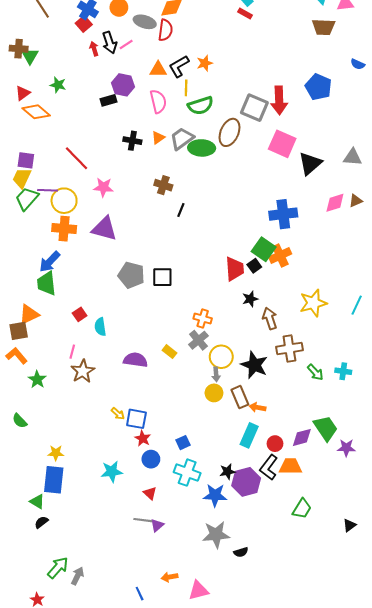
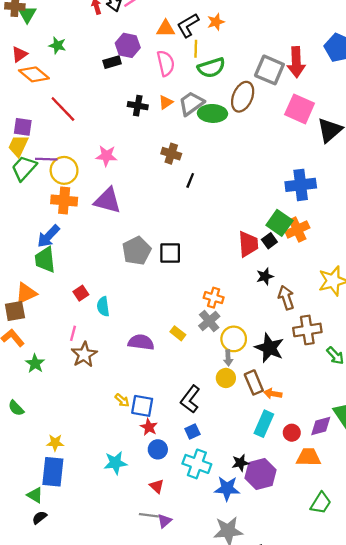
red line: (76, 158) -> (63, 109), moved
gray pentagon: (131, 275) -> (137, 251), turned 30
black L-shape: (269, 467) -> (190, 399), moved

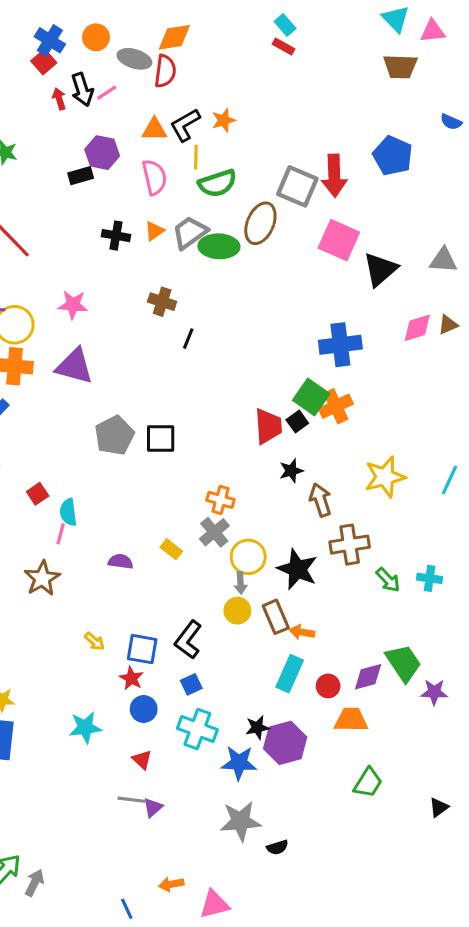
pink line: (73, 333) -> (61, 534), moved
purple semicircle: (141, 342) -> (121, 561), size x0.7
blue square: (142, 406) -> (142, 649), moved

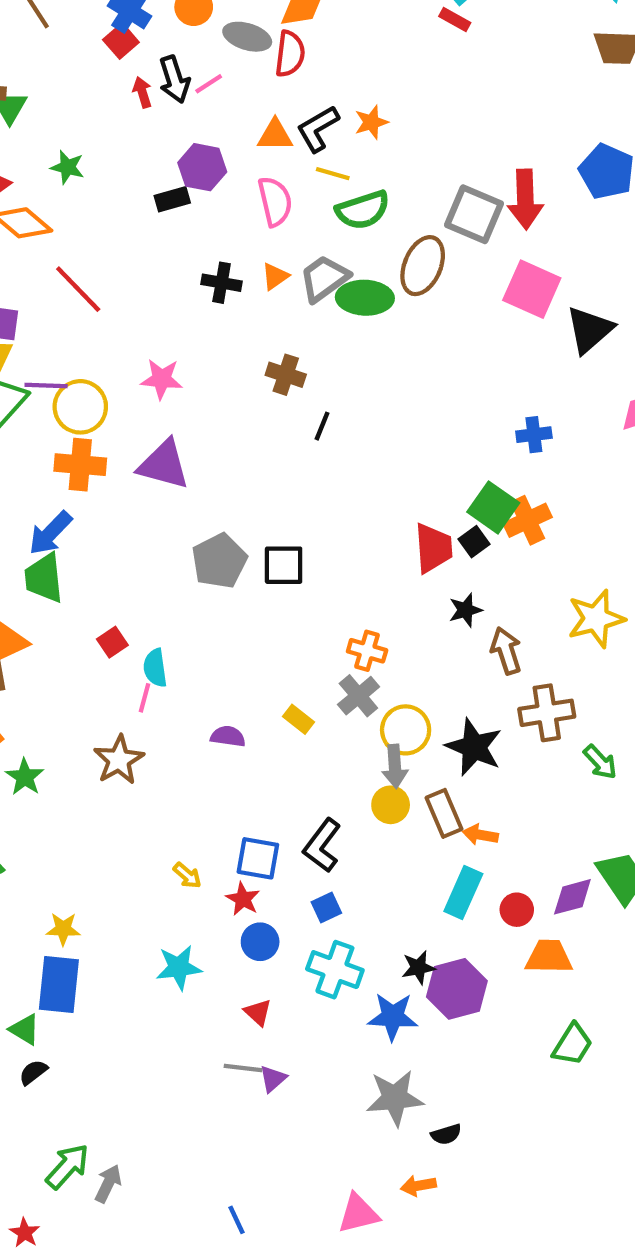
yellow line: (196, 157) -> (333, 174), turned -75
blue cross: (340, 345) -> (534, 435), size x0.6
gray arrow: (240, 583) -> (395, 766), size x1.4
yellow arrow: (94, 641) -> (187, 875), moved
orange arrow: (171, 884) -> (418, 1186), moved

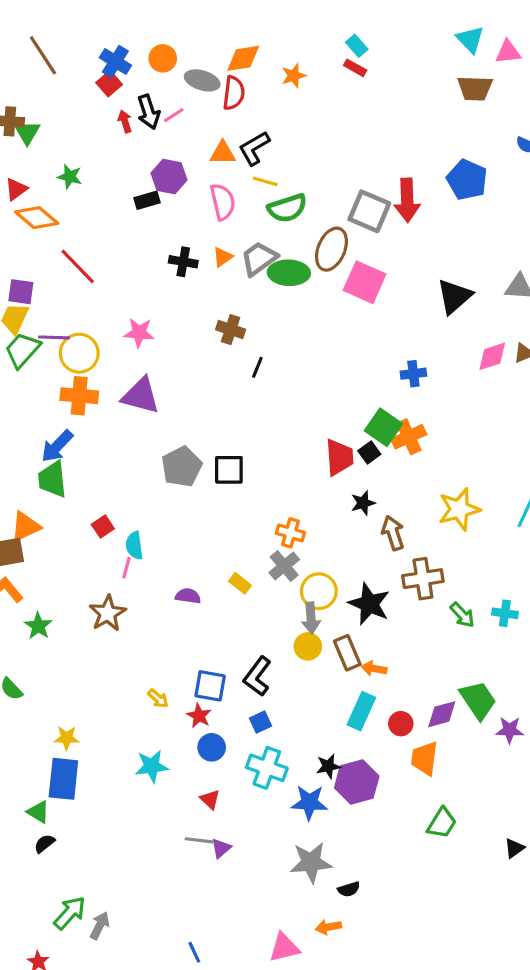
orange star: (371, 122) -> (294, 76), moved
pink square: (532, 289) -> (365, 282), moved
orange trapezoid: (549, 957) -> (424, 758), turned -84

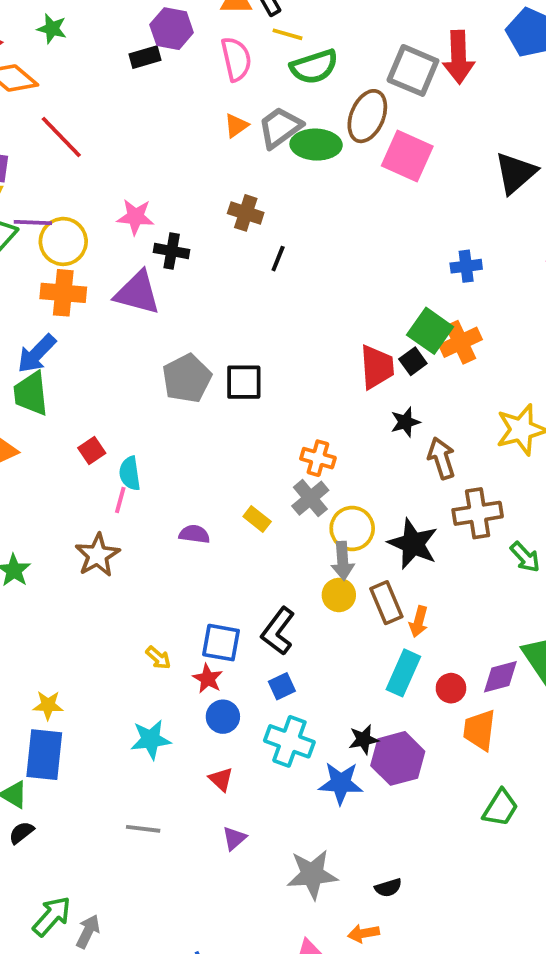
black cross: (183, 262) -> (172, 251), moved
orange arrow: (374, 668) -> (419, 622), turned -85
gray line: (199, 840) -> (143, 829), moved
gray star: (311, 862) -> (312, 874), moved

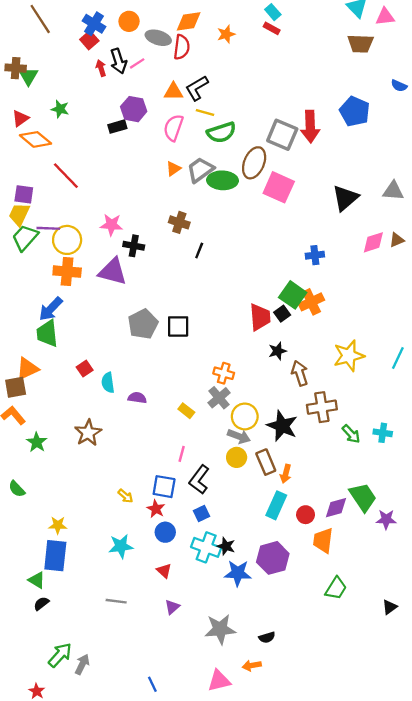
pink semicircle: (236, 59) -> (173, 128), turned -148
pink line: (120, 500) -> (182, 454), moved
purple semicircle: (194, 534) -> (137, 398), moved
gray arrow: (343, 561) -> (239, 436), turned -65
black star: (364, 739) -> (226, 546), moved, turned 30

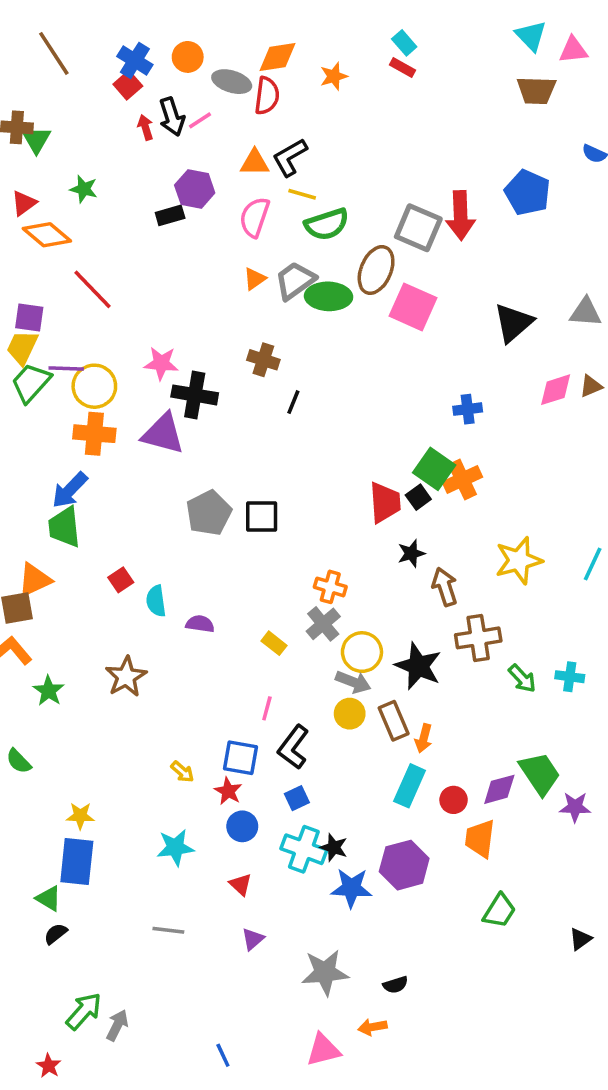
black cross: (134, 246) -> (195, 395), size x1.4

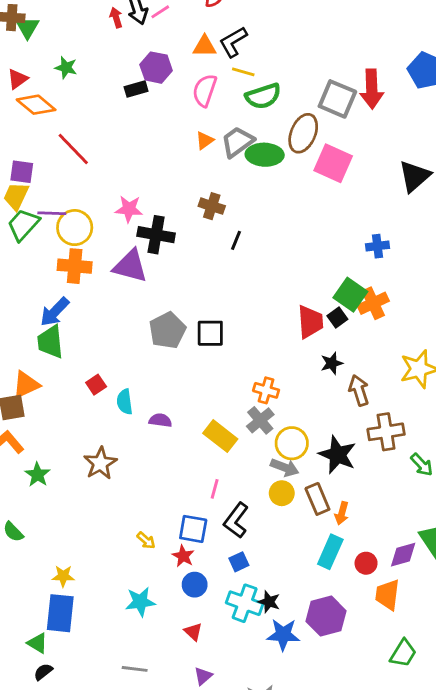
yellow rectangle: (274, 643) -> (220, 436), size x1.6

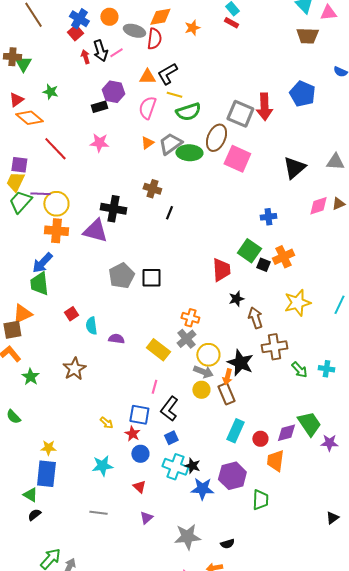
pink star: (129, 209) -> (99, 143), moved
orange cross: (373, 303) -> (283, 257), moved
black square: (337, 318) -> (263, 265), moved, turned -32
orange arrow: (342, 513) -> (227, 377), moved
green trapezoid: (403, 653) -> (260, 500), moved, turned -30

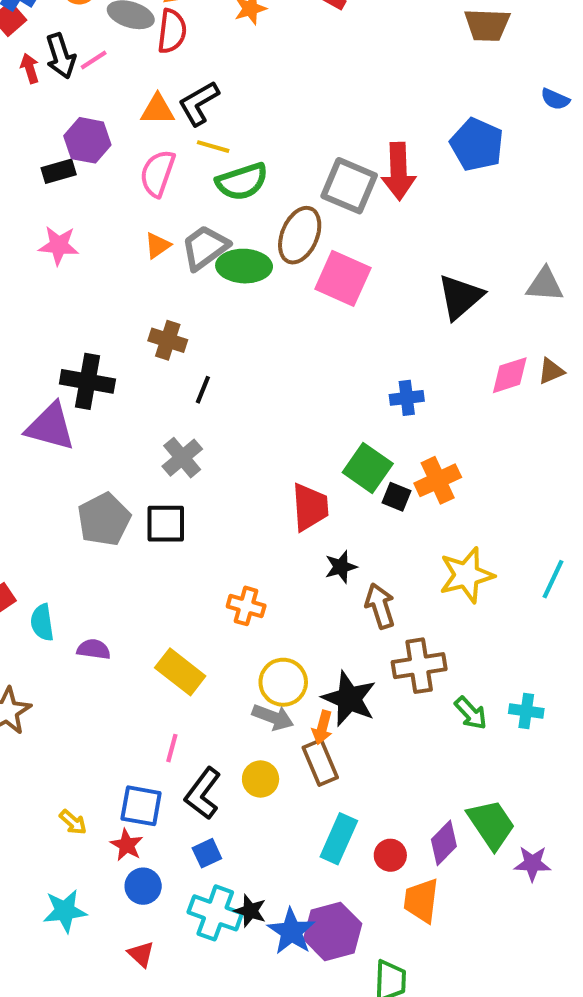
gray cross: (186, 339) -> (182, 458), moved
yellow circle: (201, 390) -> (261, 779), moved
purple diamond: (286, 433) -> (444, 843), turned -30
blue star: (202, 489) -> (291, 931), moved, turned 30

